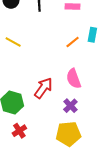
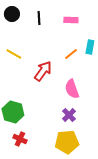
red arrow: (43, 88) -> (43, 71), moved
red cross: (19, 131) -> (20, 139), turned -32

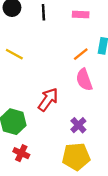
red arrow: (43, 71) -> (48, 100), moved
pink semicircle: (72, 89) -> (84, 80), moved

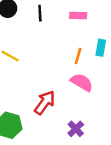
orange line: (81, 54) -> (78, 56), turned -35
pink semicircle: (84, 80) -> (82, 82), turned 140

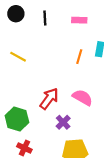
pink semicircle: (82, 82) -> (82, 98), moved
purple cross: (76, 129) -> (63, 122), moved

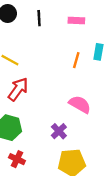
red arrow: (49, 99) -> (18, 89), moved

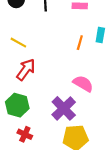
purple cross: (59, 131) -> (64, 108), size x1.6

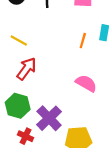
purple cross: (64, 108) -> (49, 118), moved

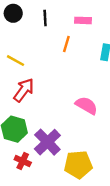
orange line: (83, 41) -> (66, 44), moved

